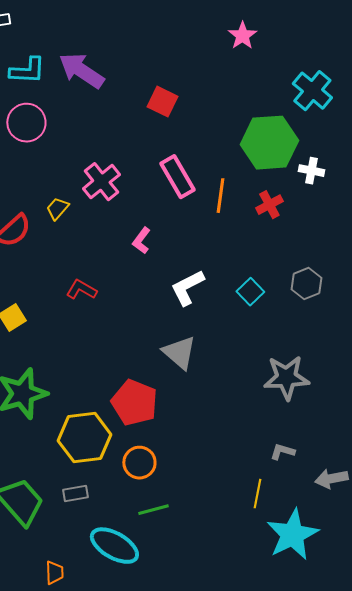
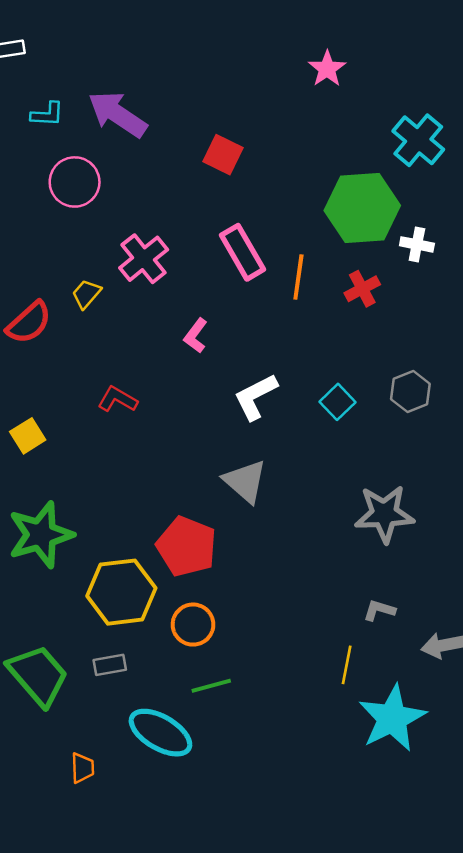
cyan L-shape: (27, 71) -> (47, 114), size x0.7
pink circle: (26, 123) -> (75, 182), moved

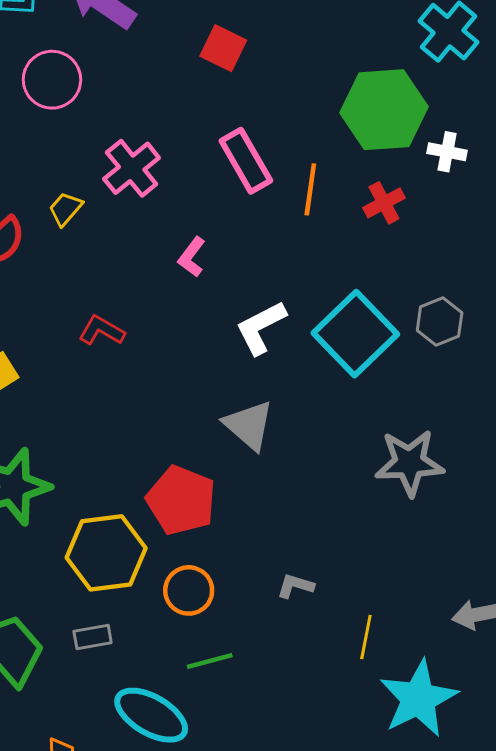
cyan square: (338, 402) -> (355, 334), size x2.0
gray L-shape: (379, 610) -> (295, 586), moved

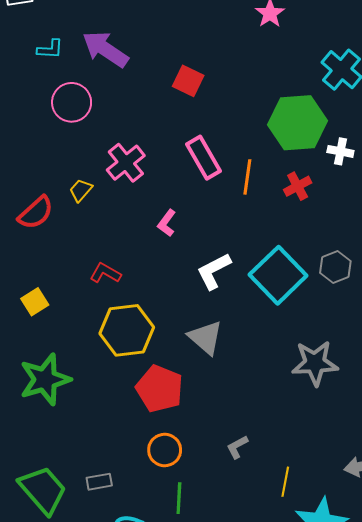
yellow hexagon: (106, 553) -> (127, 330), moved
gray L-shape: (295, 586) -> (237, 447), turned -45
green line: (210, 661) -> (179, 498), turned -72

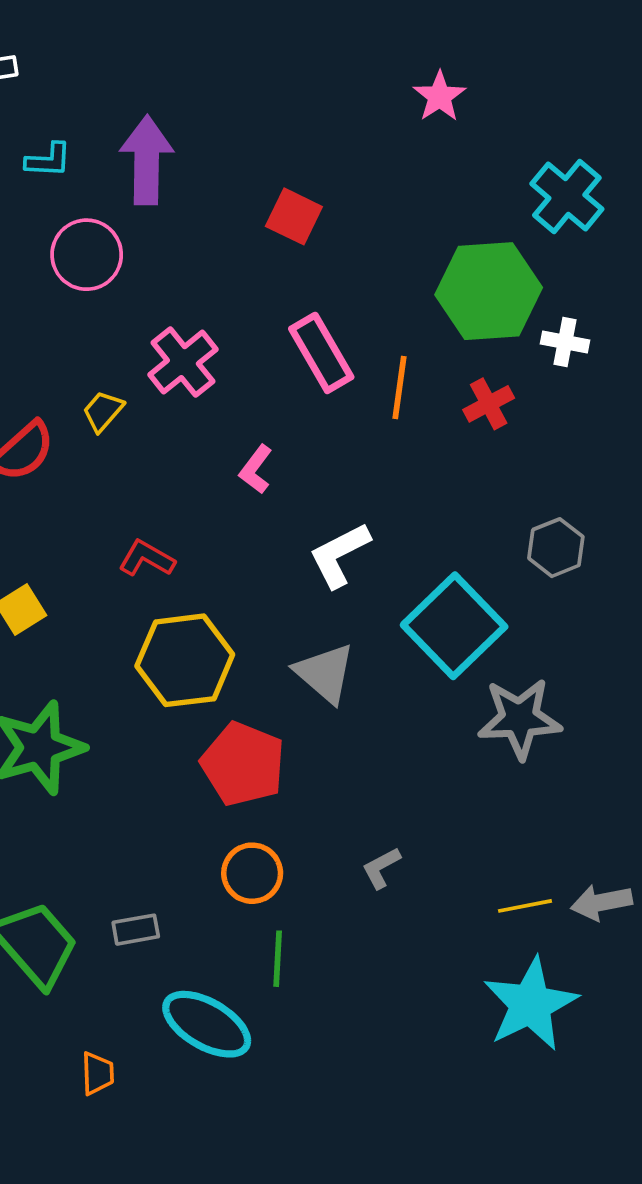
purple arrow: (105, 49) -> (147, 160), turned 57
cyan square: (278, 275) -> (454, 626), moved
yellow line: (285, 482) -> (525, 906), moved, turned 68

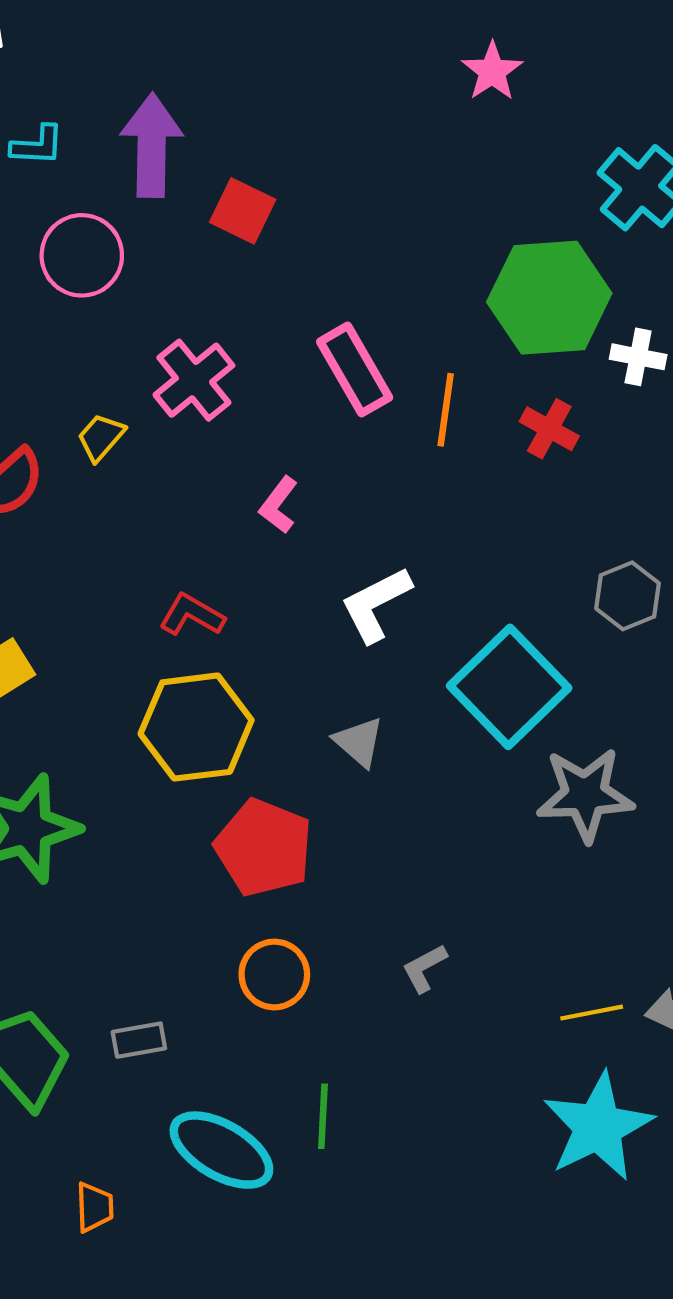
red square: (294, 216) -> (243, 211), moved
red cross: (489, 404) -> (549, 429), turned -33
red L-shape: (147, 558) -> (192, 615), moved
gray triangle: (325, 673) -> (359, 742), size x0.7
green line: (278, 959) -> (323, 1116), moved

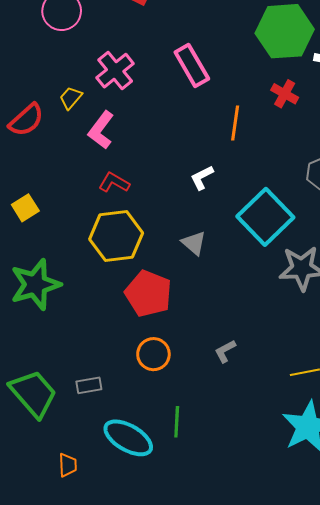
orange line: (446, 410) -> (235, 123), moved
pink L-shape: (279, 505) -> (101, 130), moved, size x1.4
white L-shape: (376, 604) -> (202, 178), size x0.7

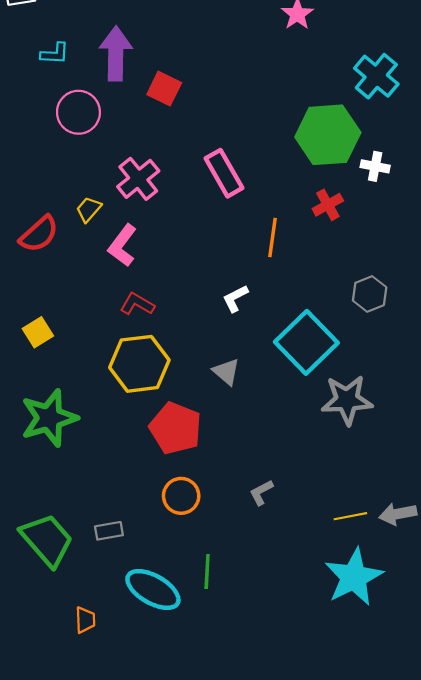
red cross: (285, 94) -> (328, 205), turned 32

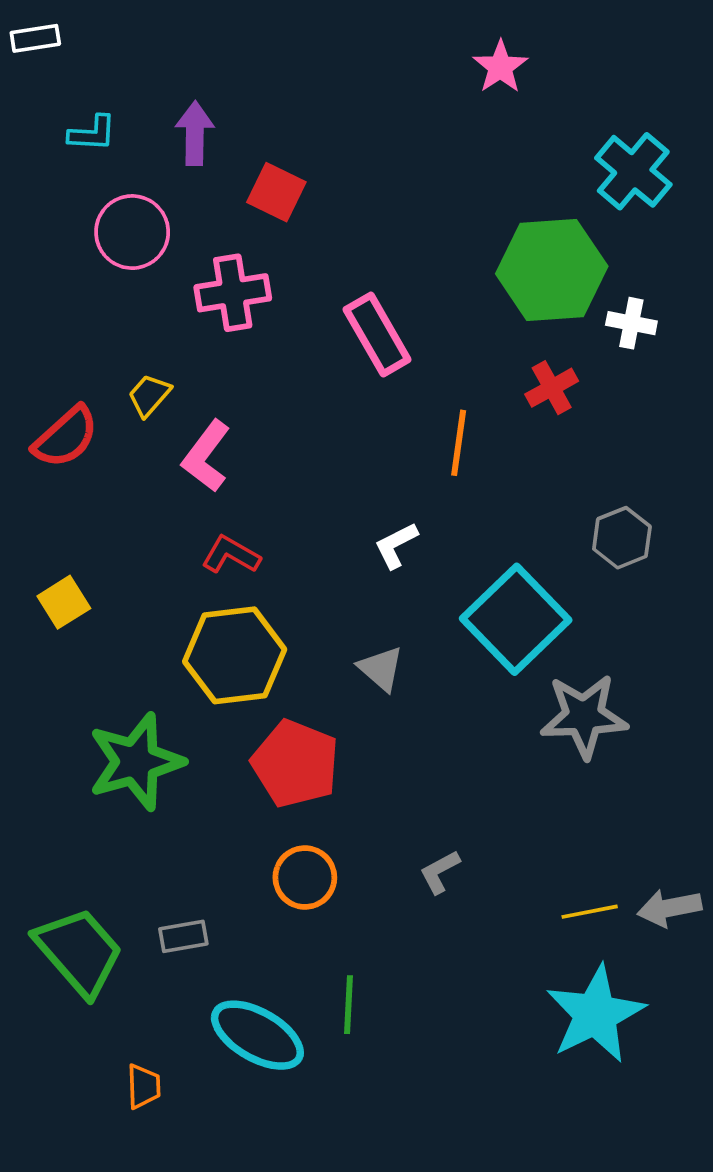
purple arrow: (116, 54) -> (195, 133), size x0.7
pink cross: (138, 179) -> (233, 293), moved, turned 30
green star: (49, 418) -> (136, 762), moved

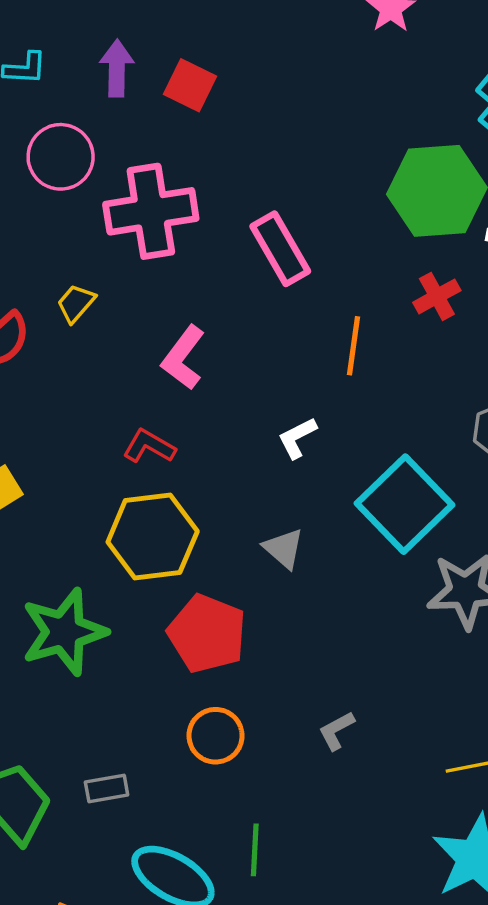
red square: (276, 192) -> (190, 85), moved
pink cross: (233, 293) -> (151, 211), size x1.4
pink L-shape: (206, 456) -> (183, 358), moved

